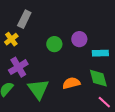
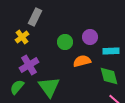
orange semicircle: (71, 83) -> (82, 61), moved

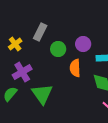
gray rectangle: (35, 17) -> (40, 32), moved
orange semicircle: (82, 61) -> (75, 68), turned -78

